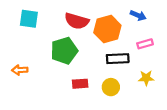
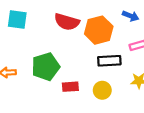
green pentagon: (64, 51) -> (46, 67), moved

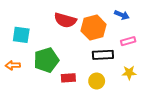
cyan square: (17, 19) -> (21, 35), moved

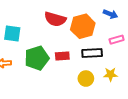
yellow star: (129, 73) -> (110, 74), moved
red rectangle: (68, 78) -> (62, 56), moved

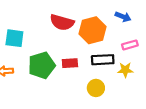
yellow star: (110, 74) -> (125, 70), moved

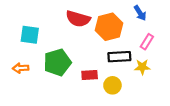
blue arrow: (123, 17) -> (140, 13), turned 35
pink rectangle: (130, 45) -> (147, 42), turned -42
red rectangle: (70, 63) -> (90, 75), moved

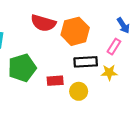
blue arrow: (140, 13) -> (123, 25), moved

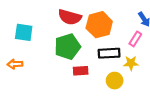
green pentagon: (22, 68) -> (67, 47), moved
yellow circle: (79, 91) -> (115, 81), moved

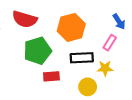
red semicircle: (70, 17) -> (25, 19), moved

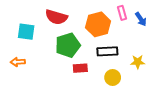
pink rectangle: (110, 43) -> (122, 13), moved, turned -48
yellow star: (105, 68) -> (138, 62), moved

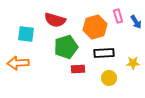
orange arrow: (18, 62) -> (18, 63), size x1.5

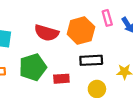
red semicircle: (55, 20) -> (47, 33), moved
green pentagon: (66, 47) -> (33, 67), moved

